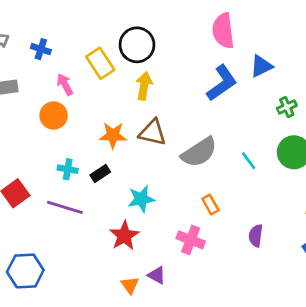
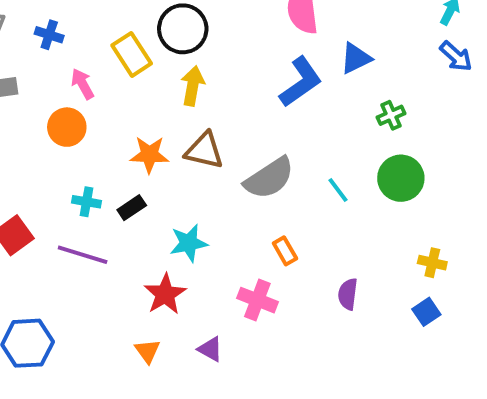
orange triangle: (130, 285) -> (147, 351), moved

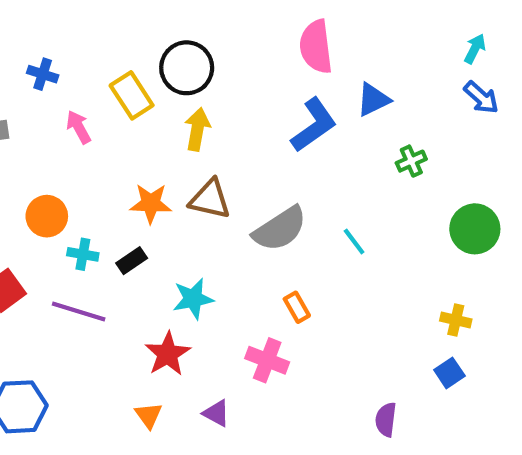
orange circle: (67, 127) -> (47, 216), moved
green circle: (401, 178) -> (475, 229), moved
purple semicircle: (348, 294) -> (386, 420), moved

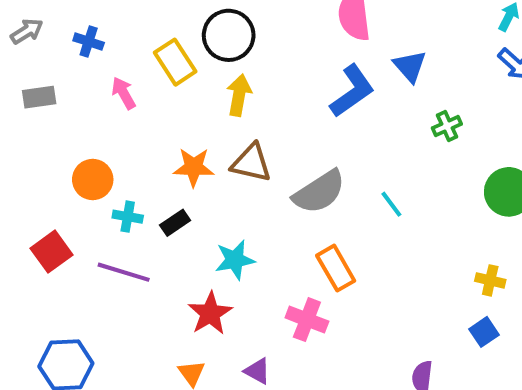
blue triangle: (373, 100) -> (410, 66), turned -45
orange rectangle: (297, 307) -> (336, 268), size x1.5

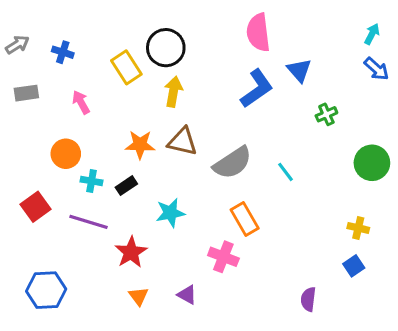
pink arrow: (124, 93) -> (81, 102), moved
red star: (210, 313) -> (131, 252), moved

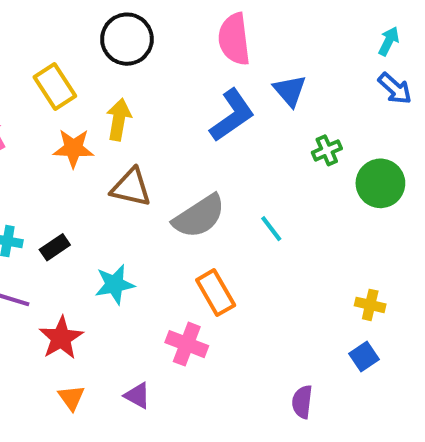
black circle: (166, 48) -> (127, 39), moved
orange star: (140, 145) -> (73, 148), moved
green circle: (372, 163) -> (380, 183), moved

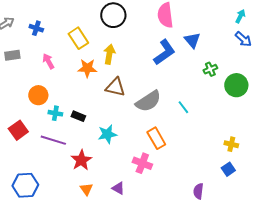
black rectangle: (55, 247) -> (78, 116), turned 56

